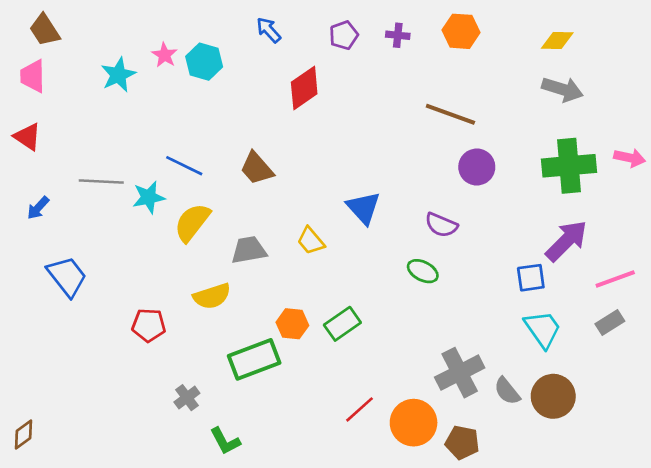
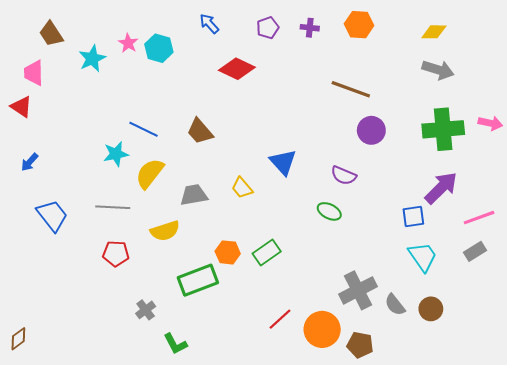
brown trapezoid: (45, 30) -> (51, 34), moved
pink trapezoid: (33, 76) -> (34, 73), moved
red diamond: (304, 88) -> (237, 69), turned 60
gray line: (101, 182) -> (113, 207), moved
brown circle: (553, 396) -> (431, 309), size x0.7

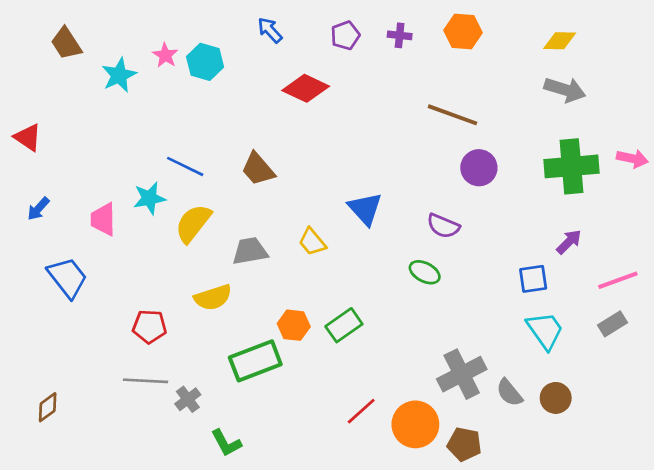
pink trapezoid: (34, 73) -> (103, 219), moved
purple arrow: (441, 188) -> (569, 242), size x0.6
gray line: (113, 207) -> (145, 381), moved
brown diamond: (18, 339) -> (48, 407), moved

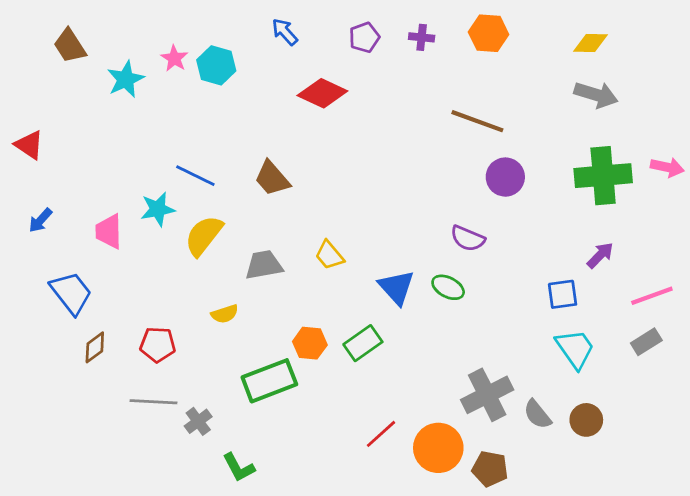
blue triangle: (365, 209) -> (396, 287), moved
yellow semicircle: (213, 297) -> (225, 314), size x0.7
brown diamond: (48, 407) -> (95, 347), moved

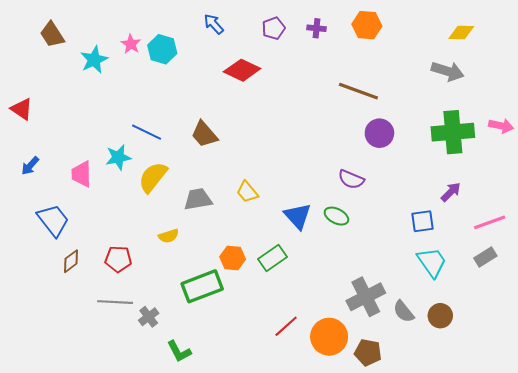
yellow diamond: (590, 43) -> (461, 32), moved

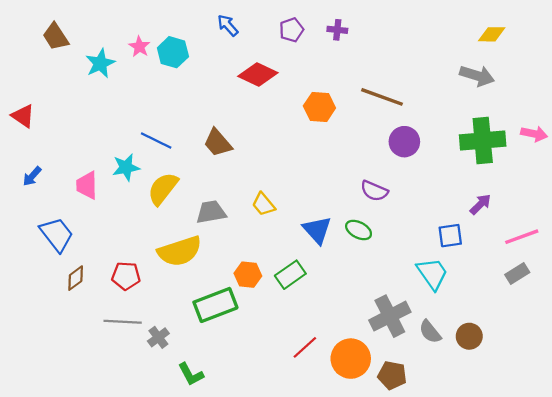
orange hexagon: (367, 25) -> (319, 107), moved
yellow semicircle: (169, 236) -> (180, 251), size x2.0
cyan trapezoid: (432, 262) -> (432, 274), moved

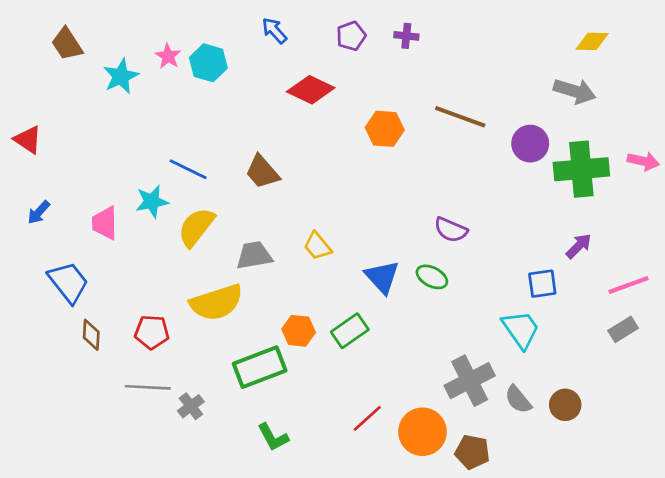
purple circle: (404, 142) -> (530, 144), moved
brown diamond: (76, 278) -> (91, 335), turned -50
green L-shape: (191, 374) -> (273, 437), moved

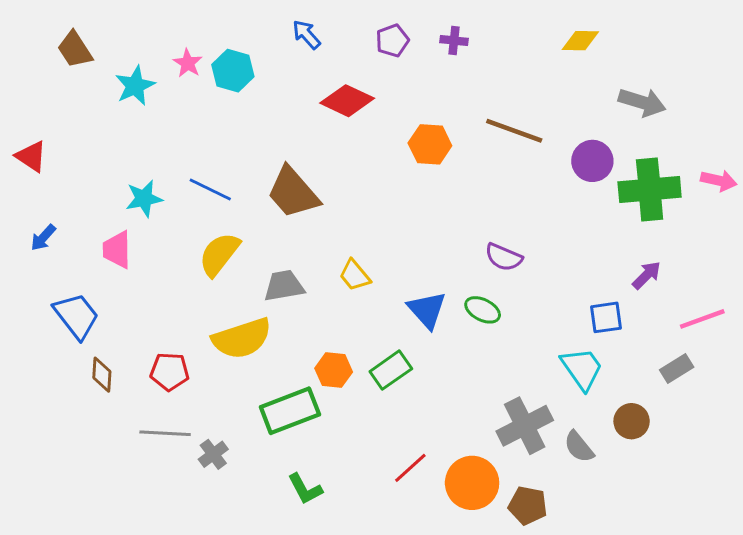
yellow diamond: (592, 41) -> (580, 41), moved
brown trapezoid: (262, 172) -> (293, 193), size x1.4
cyan star: (152, 202) -> (144, 199), moved
gray rectangle: (623, 329) -> (677, 369), moved
brown circle: (565, 405) -> (632, 421), moved

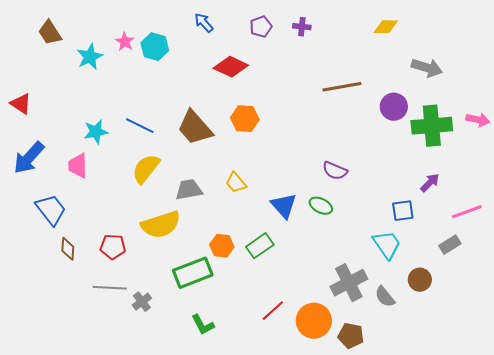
brown line: (514, 131) -> (342, 87), turned -30
orange hexagon: (430, 144) -> (245, 119), moved
blue arrow: (43, 238) -> (29, 158), size x1.8

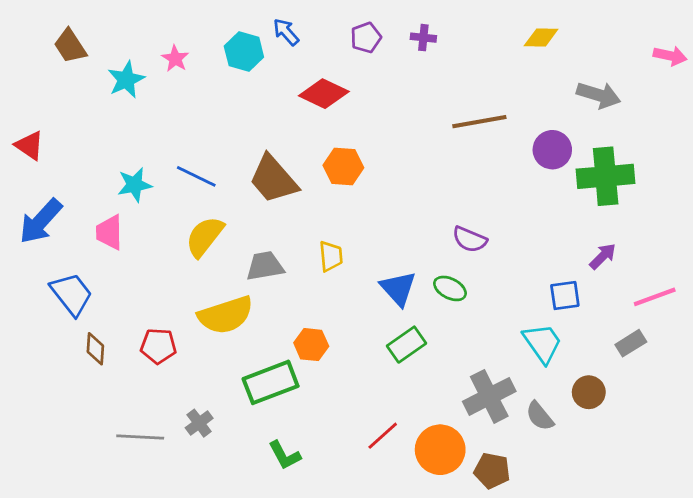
cyan hexagon: (155, 47) -> (244, 52), moved
pink arrow: (478, 120) -> (670, 56), moved
yellow trapezoid: (236, 183) -> (331, 256), turned -145
green rectangle: (260, 246) -> (407, 345), moved
gray line: (110, 288) -> (140, 437), moved

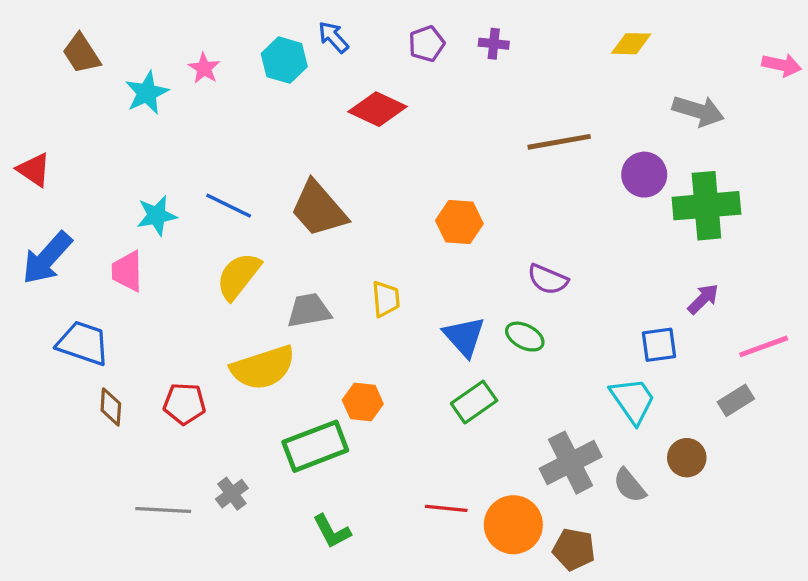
orange hexagon: (343, 167) -> (459, 222), moved
blue trapezoid: (71, 294) -> (83, 343), turned -33
red line: (383, 436) -> (446, 508), turned 48

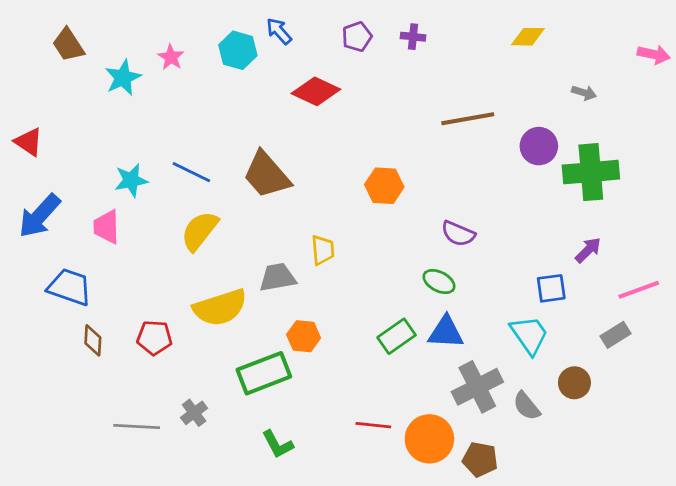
gray arrow: (698, 111) -> (584, 93), size x0.6
gray trapezoid: (309, 310) -> (278, 277), moved
blue triangle: (464, 337) -> (446, 332), moved, turned -45

